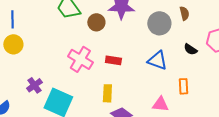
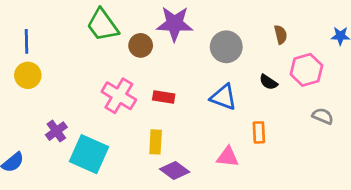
brown semicircle: (184, 13) -> (281, 35), moved

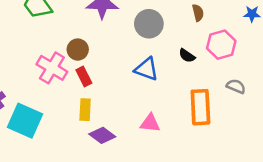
brown circle: (141, 45) -> (78, 50), moved
red rectangle: (164, 97) -> (84, 76), moved, turned 54
orange rectangle: (259, 132) -> (200, 107), moved, size x1.8

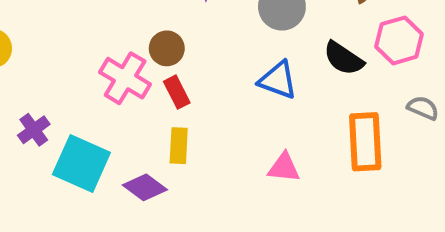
black semicircle: (187, 56) -> (343, 58), size x1.5
purple diamond: (102, 135) -> (145, 187), moved

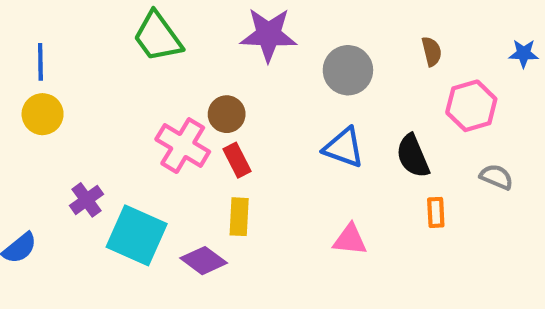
black semicircle: (343, 58) -> (413, 156), moved, turned 33
orange rectangle: (365, 142) -> (436, 212), size x0.5

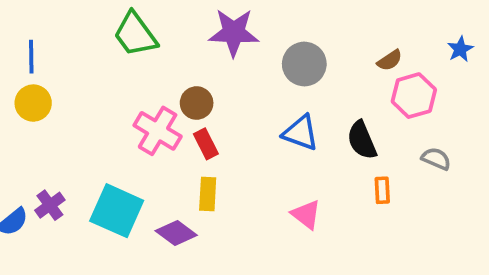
brown semicircle: (432, 51) -> (390, 60), moved, turned 70
blue star: (524, 53) -> (460, 49), turned -30
purple cross: (86, 200) -> (50, 205), moved
pink triangle: (350, 240) -> (306, 214), turned 32

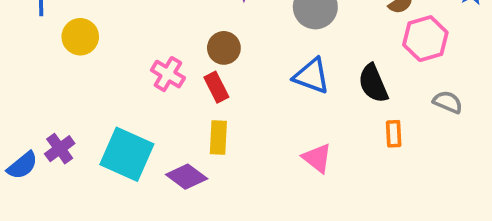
yellow circle: (33, 103) -> (80, 37), moved
brown circle: (197, 103) -> (224, 48), moved
pink cross: (158, 131) -> (168, 74), size x0.7

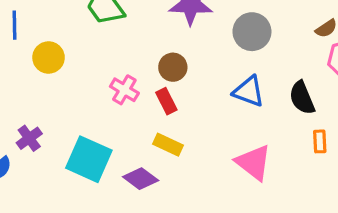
yellow rectangle: (218, 137) -> (168, 145), turned -68
purple cross: (60, 149) -> (29, 138), moved
pink triangle: (317, 158) -> (254, 162), size x1.4

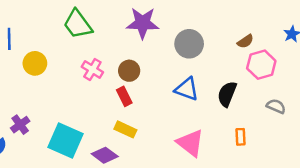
pink cross: (124, 90) -> (92, 69), moved
black semicircle: (302, 98) -> (227, 94), turned 45
orange rectangle: (320, 141) -> (241, 137), moved

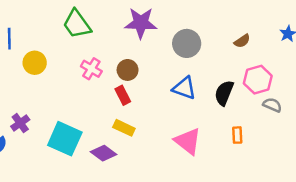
pink hexagon: (261, 65) -> (258, 80), moved

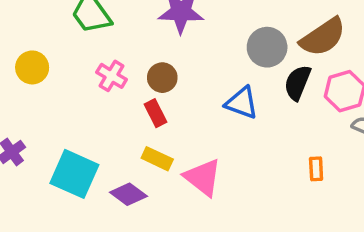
brown semicircle: (242, 41) -> (323, 37), size x2.0
gray circle: (187, 43) -> (267, 47), moved
black semicircle: (224, 93) -> (297, 83), moved
pink triangle: (188, 141) -> (203, 177), moved

